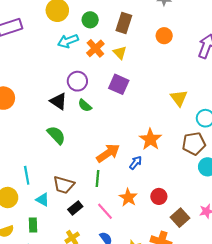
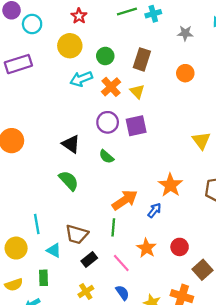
purple circle: (77, 81) -> (108, 122), moved
purple square: (119, 84) -> (136, 126), turned -36
green semicircle: (85, 105) -> (106, 157), moved

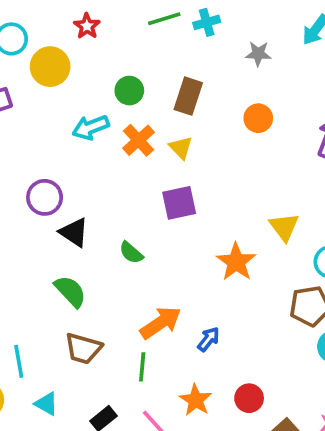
yellow circle: (70, 46) -> (50, 67), moved
purple circle: (108, 122) -> (45, 197), moved
orange star: (170, 185) -> (236, 262), moved
brown trapezoid: (77, 234) -> (83, 348), moved

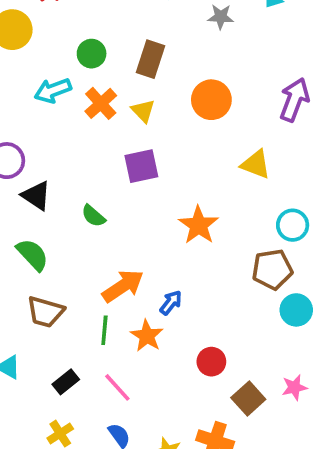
orange circle: (258, 118) -> (211, 100), moved, size x1.4
yellow triangle: (284, 227) -> (256, 164), moved, turned -32
orange star: (196, 400) -> (147, 336), moved

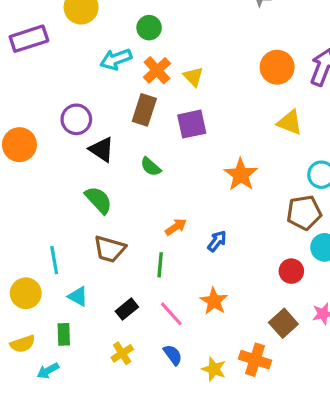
brown rectangle: (151, 59) -> (144, 110), moved
orange circle: (211, 100) -> (277, 67), moved
orange arrow: (123, 286) -> (176, 227), size x0.6
orange star: (147, 336) -> (214, 301), moved
red circle: (211, 362) -> (291, 271), moved

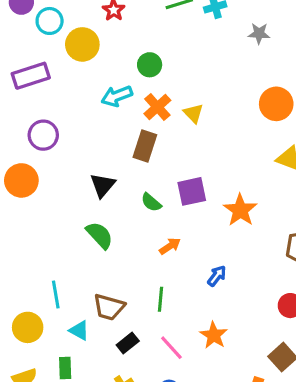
purple circle: (76, 119) -> (43, 135), moved
purple square: (192, 124) -> (192, 191), moved
black triangle: (102, 149) -> (103, 185), turned 36
orange arrow: (176, 227) -> (170, 246), moved
brown trapezoid: (110, 249) -> (109, 307), moved

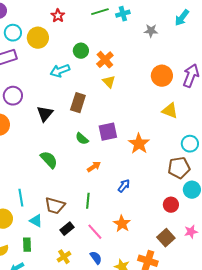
cyan circle: (50, 21) -> (13, 33), moved
orange cross: (157, 107) -> (105, 60), moved
black triangle: (103, 185) -> (45, 114), moved

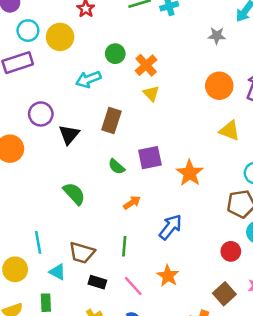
gray star: (151, 31) -> (217, 36), moved
purple circle: (13, 96) -> (41, 114), moved
blue arrow: (124, 186) -> (170, 227), size x1.5
black rectangle: (67, 229) -> (97, 282), turned 56

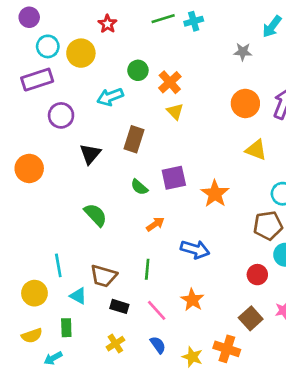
purple circle: (41, 114) -> (61, 115), moved
blue arrow: (170, 227) -> (195, 249), turned 68

